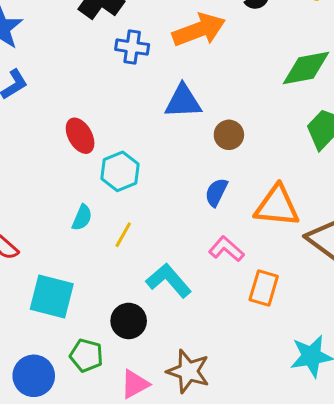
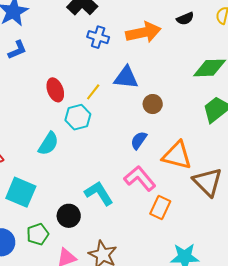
cyan semicircle: (82, 218) -> (48, 144), size x1.4
yellow line: (123, 235) -> (93, 92), moved
pink L-shape: (226, 249) -> (140, 178), size x1.4
green pentagon: (86, 355) -> (38, 234), turned 30

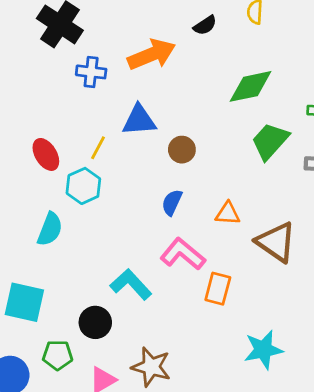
orange triangle: (177, 155) -> (228, 213), size x0.6
green pentagon: (38, 234) -> (58, 355), turned 30

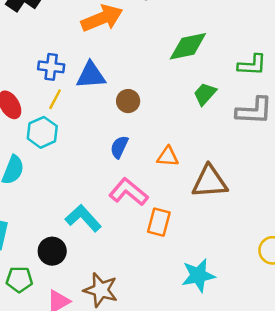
blue cross: (91, 72) -> (51, 67), moved
green trapezoid: (270, 141) -> (205, 94), size x0.7
brown triangle: (276, 242) -> (210, 182), turned -39

